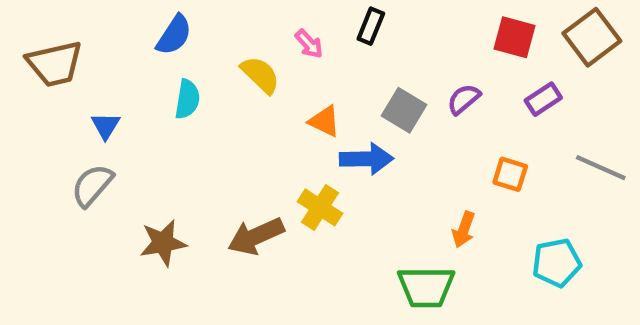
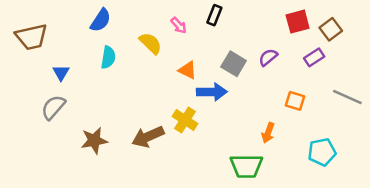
red square: (515, 37) -> (298, 22), turned -30
brown square: (592, 37) -> (331, 29), moved, size x0.7

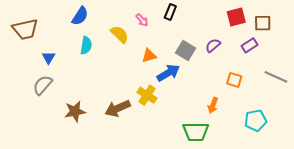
brown square: (331, 29) -> (263, 23), turned 36
orange triangle: (188, 70) -> (149, 56), turned -42
blue arrow: (212, 92) -> (168, 73), turned -30

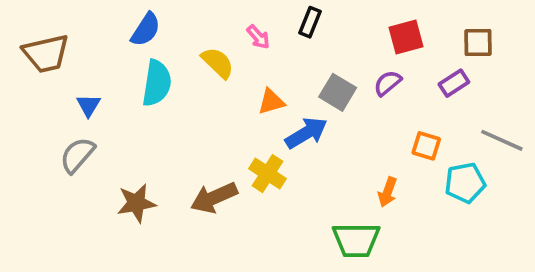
red square: (236, 17) -> (406, 37), moved
cyan semicircle: (86, 45) -> (157, 83), size x1.4
cyan pentagon: (256, 121) -> (465, 183), moved

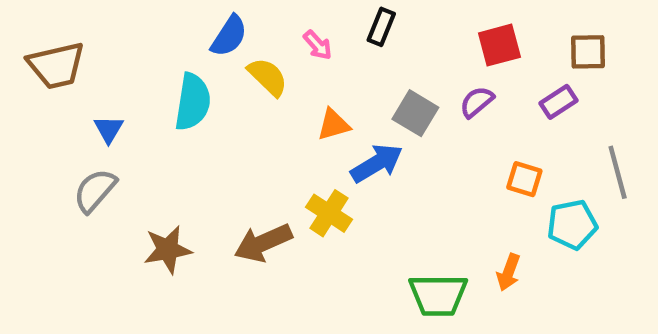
blue semicircle: (146, 30) -> (229, 36), moved
gray line: (502, 140) -> (618, 172), turned 51
orange arrow: (388, 192) -> (509, 272), moved

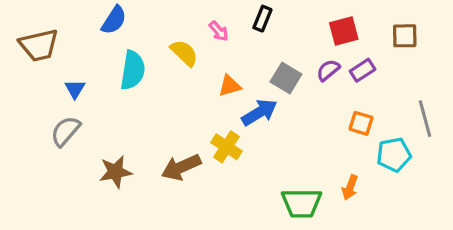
blue semicircle: (229, 36) -> (114, 20), moved
purple rectangle: (558, 102) -> (363, 70), moved

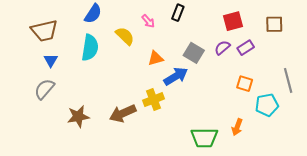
blue semicircle: (114, 20) -> (93, 14), moved
brown trapezoid: (39, 45) -> (44, 31), moved
yellow cross: (226, 147) -> (154, 100), turned 36

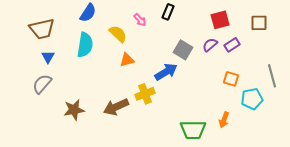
orange triangle: (156, 58) -> (127, 60), moved

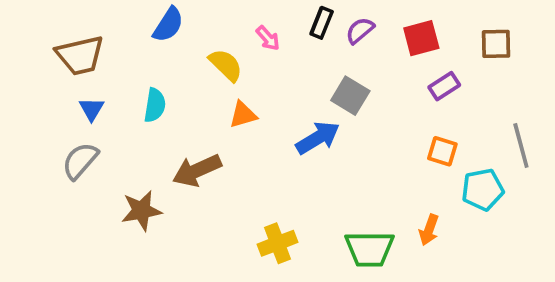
cyan semicircle: (85, 45) -> (155, 105), moved, size x0.7
purple semicircle: (210, 45) -> (360, 30), moved
yellow cross: (145, 94) -> (278, 243), moved
brown arrow: (116, 107) -> (197, 170), moved

